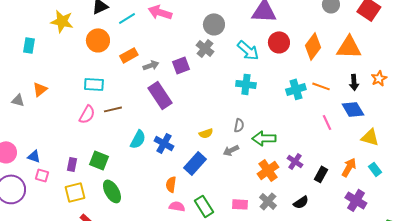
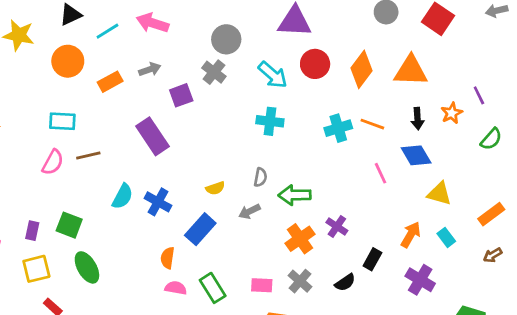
gray arrow: (151, 65) -> (150, 69), moved
black rectangle: (321, 174) -> (372, 259), moved

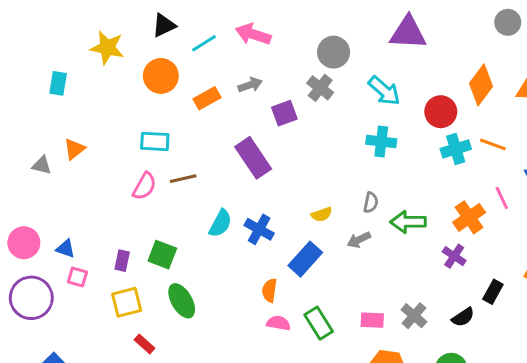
red circle: (315, 64) -> (441, 112), moved
orange cross: (300, 239) -> (469, 217), moved

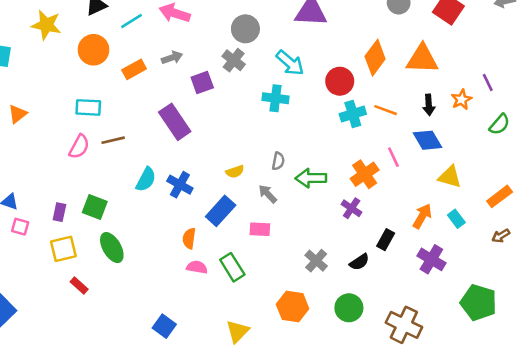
cyan cross: (381, 141) -> (276, 98), moved
gray arrow: (359, 240) -> (268, 194), turned 72
pink rectangle: (372, 320) -> (260, 229), moved

